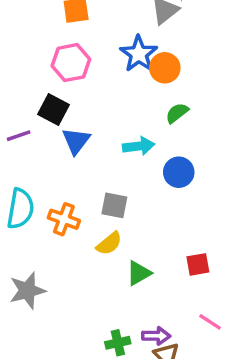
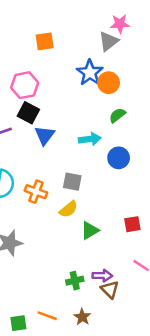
pink hexagon: (71, 63) -> (25, 85), moved

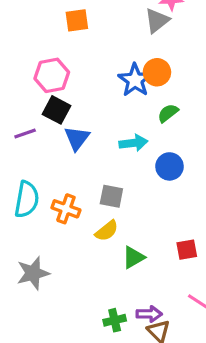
blue star: (90, 73) -> (135, 80), moved

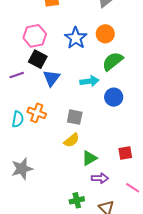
blue star: (135, 80) -> (76, 38), moved
green semicircle: (168, 113) -> (113, 61), size x1.5
cyan semicircle: (27, 199) -> (18, 119), size x0.7
orange cross: (66, 209) -> (37, 113), moved
purple arrow: (149, 314) -> (100, 178), moved

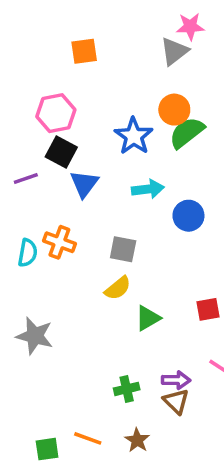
blue star: (76, 38) -> (134, 136), moved
green semicircle: (113, 61) -> (187, 133), moved
gray star: (22, 169) -> (35, 336), turned 30
purple arrow: (100, 178) -> (176, 380), moved

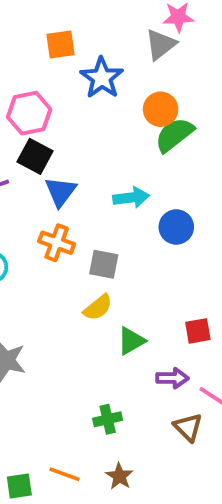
blue star: (134, 136) -> (102, 78), moved
orange cross: (59, 242) -> (57, 243), moved
purple arrow: (176, 380) -> (172, 378), moved
brown triangle: (176, 401) -> (188, 427), moved

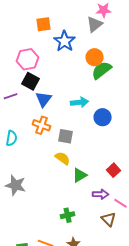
yellow semicircle: (98, 307) -> (63, 158), turned -105
red square: (198, 331) -> (114, 170), turned -32

